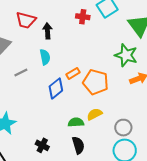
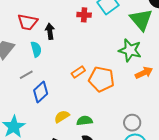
cyan semicircle: (45, 57) -> (36, 49), moved
blue diamond: (56, 88) -> (41, 92), moved
yellow semicircle: (94, 114) -> (62, 117), moved

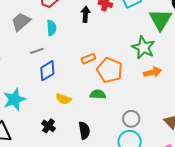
black arrow: (50, 31) -> (86, 14), moved
yellow semicircle: (62, 117) -> (63, 99), turned -140
green semicircle: (85, 121) -> (98, 94), moved

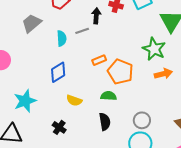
cyan semicircle: (52, 28) -> (62, 38), moved
gray line: (37, 51) -> (82, 31), moved
black semicircle: (84, 130) -> (105, 122), moved

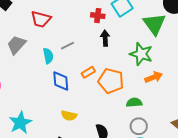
black arrow: (96, 16) -> (105, 38), moved
blue diamond: (58, 72) -> (61, 81), moved, turned -55
green semicircle: (109, 96) -> (134, 102), moved

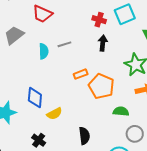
blue diamond: (61, 81) -> (35, 98), moved
yellow semicircle: (69, 116) -> (54, 114), turned -49
gray circle: (139, 126) -> (135, 134), moved

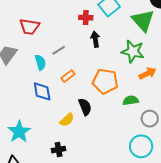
orange rectangle: (81, 74) -> (68, 76), moved
blue diamond: (35, 98) -> (42, 91), moved
black semicircle: (84, 136) -> (85, 107), moved
black cross: (39, 140) -> (59, 150), turned -32

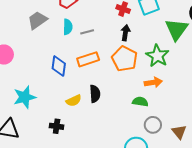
cyan semicircle: (40, 62) -> (68, 27), moved
orange arrow: (147, 73) -> (153, 82), moved
orange rectangle: (68, 76) -> (88, 59), size x1.5
orange pentagon: (105, 81) -> (125, 59), moved

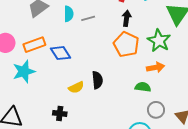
orange rectangle: (88, 59) -> (34, 45), moved
blue diamond: (59, 66) -> (61, 53), turned -40
cyan star: (25, 97) -> (24, 72), moved

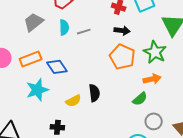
black arrow: (127, 18) -> (122, 31), turned 91
cyan star: (24, 72) -> (37, 90), moved
green semicircle: (143, 87) -> (140, 99), turned 133

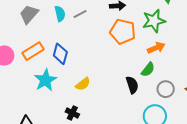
green star: (155, 52) -> (154, 21), turned -30
blue diamond: (57, 67) -> (60, 54), turned 60
black semicircle: (94, 93) -> (132, 85), moved
black cross: (57, 127) -> (72, 113), turned 32

